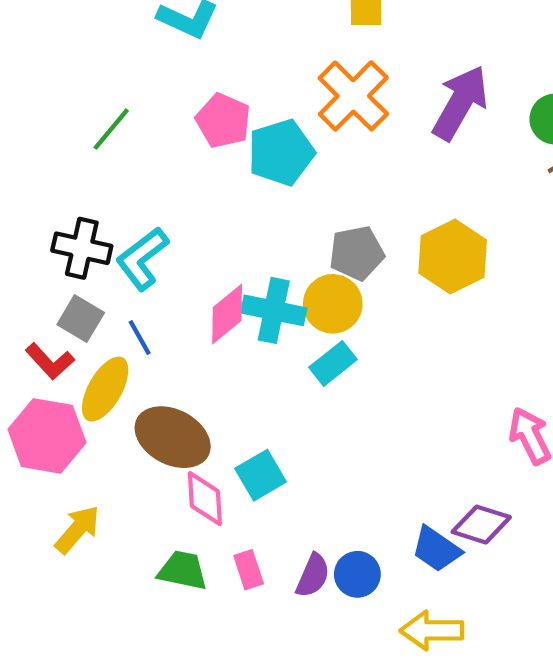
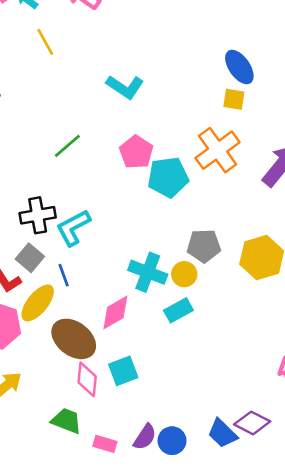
black cross: (82, 248) -> (38, 215), turned -32
yellow circle: (333, 304) -> (184, 274), size x0.7
pink diamond: (227, 314) -> (115, 313), moved
pink rectangle: (249, 570) -> (105, 444), moved, turned -65

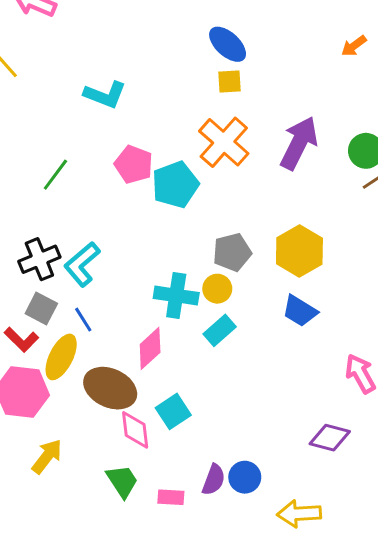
green trapezoid: (66, 421) -> (122, 481), turned 48
blue trapezoid: (222, 433) -> (300, 311), moved

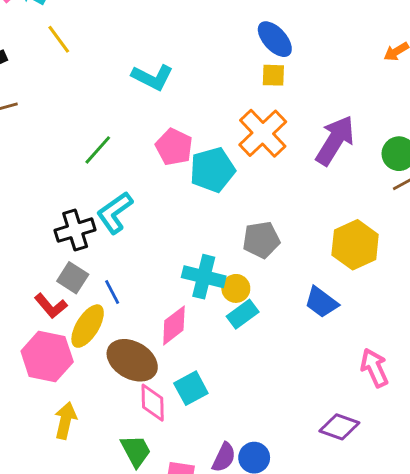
yellow hexagon: (299, 251) -> (355, 245), moved
cyan L-shape: (82, 264) -> (115, 213), moved
yellow circle: (217, 289) -> (236, 288), moved
yellow arrow: (47, 456) -> (65, 421), turned -30

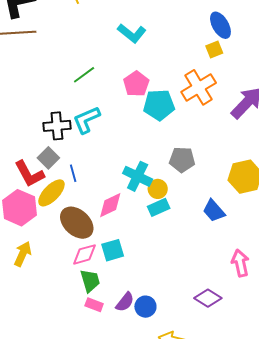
yellow square: (273, 75) -> (214, 50), turned -36
red L-shape: (51, 306) -> (29, 174), size x1.4
pink diamond: (153, 403) -> (84, 254), turned 64
green trapezoid: (136, 451) -> (90, 281), moved

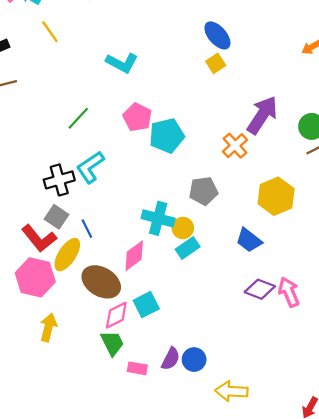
orange cross: (199, 87) -> (235, 146), moved, size x0.7
green trapezoid: (90, 281) -> (112, 343), moved
purple diamond: (208, 298) -> (260, 289), moved

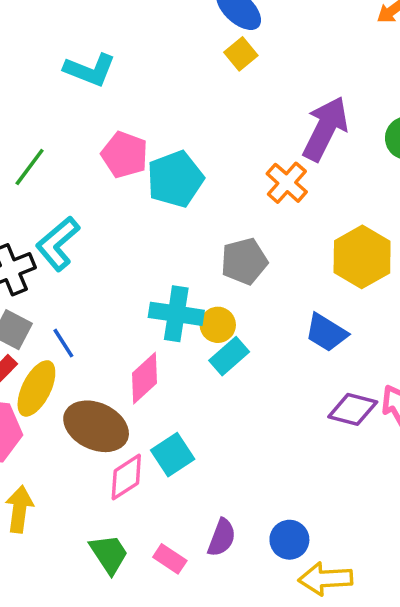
green trapezoid: (112, 343) -> (109, 554), moved
blue circle: (194, 360) -> (289, 540), moved
pink rectangle: (137, 368) -> (170, 559), turned 30

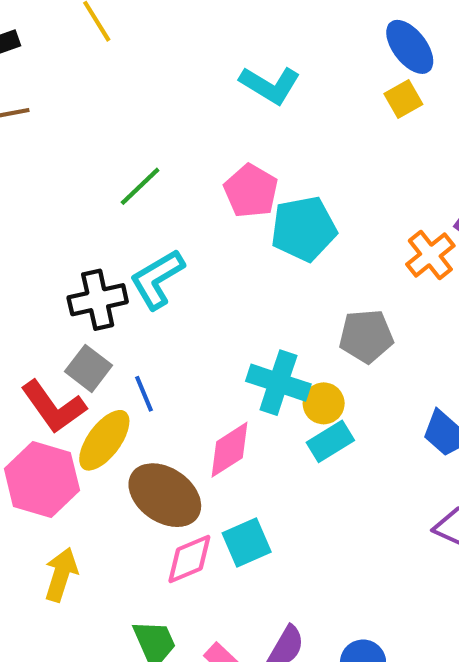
cyan L-shape: (90, 70) -> (270, 85), moved

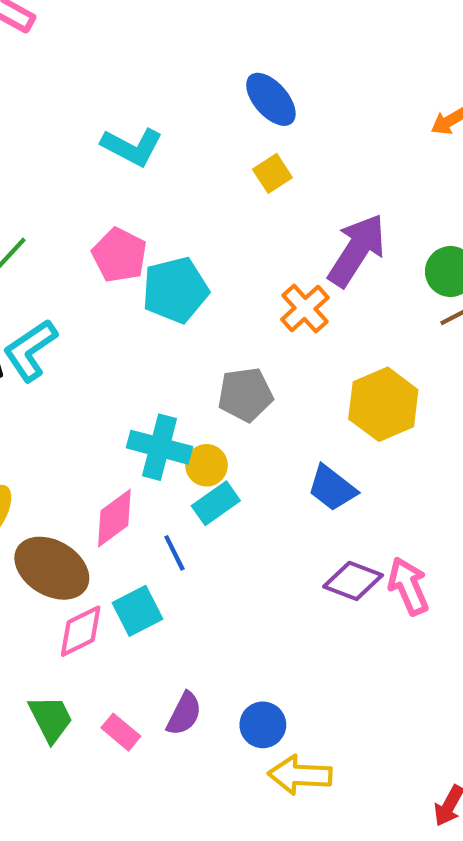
yellow square: (403, 99) -> (272, 173), moved
blue line: (144, 394) -> (174, 553), moved

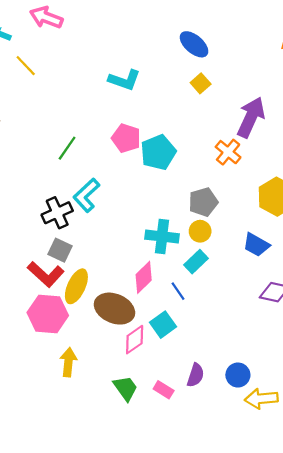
yellow circle: (207, 465) -> (200, 231), moved

